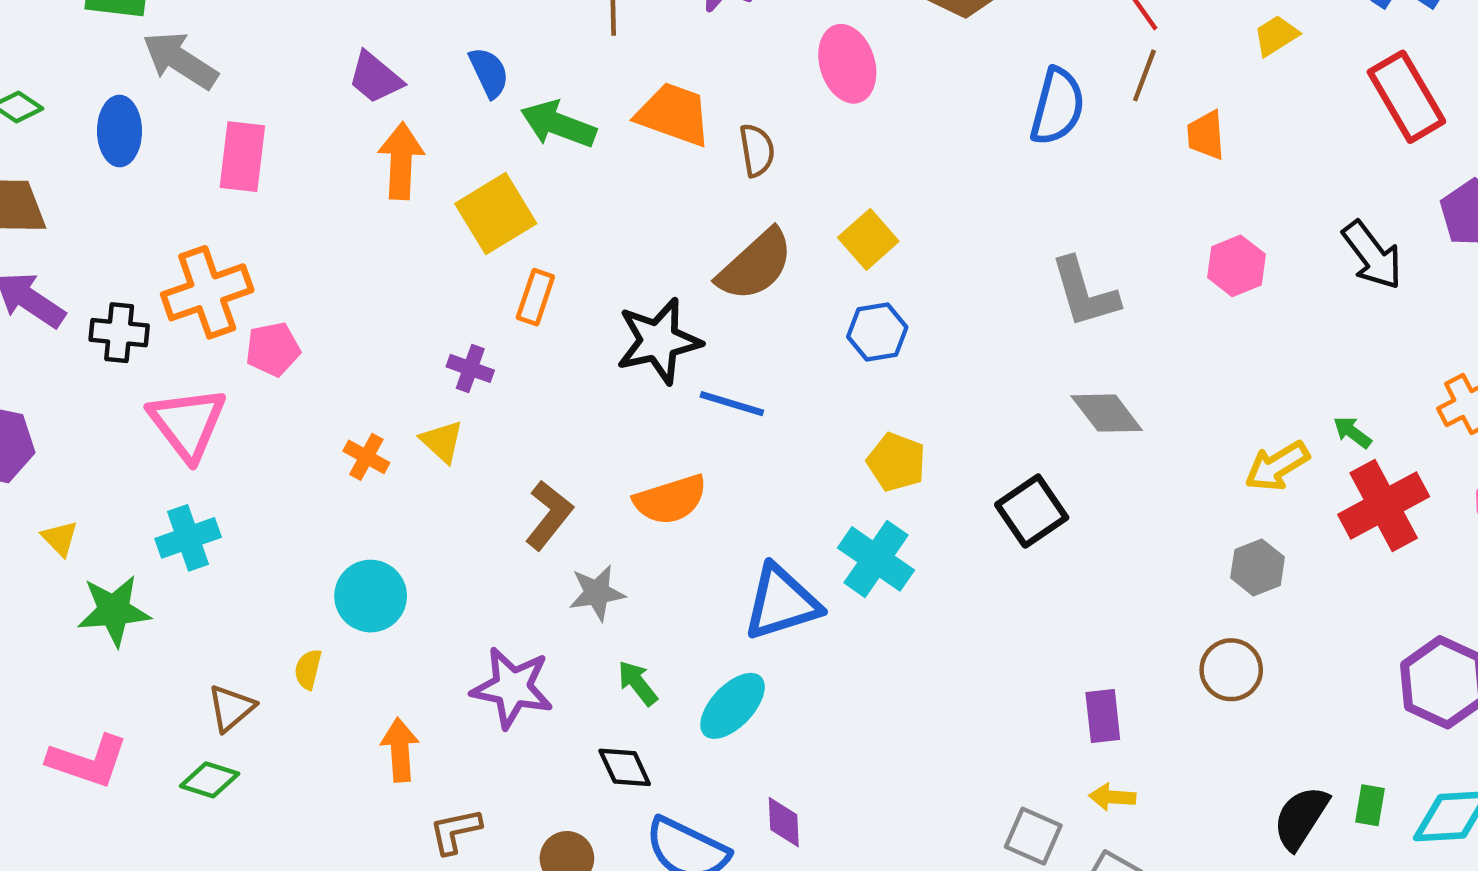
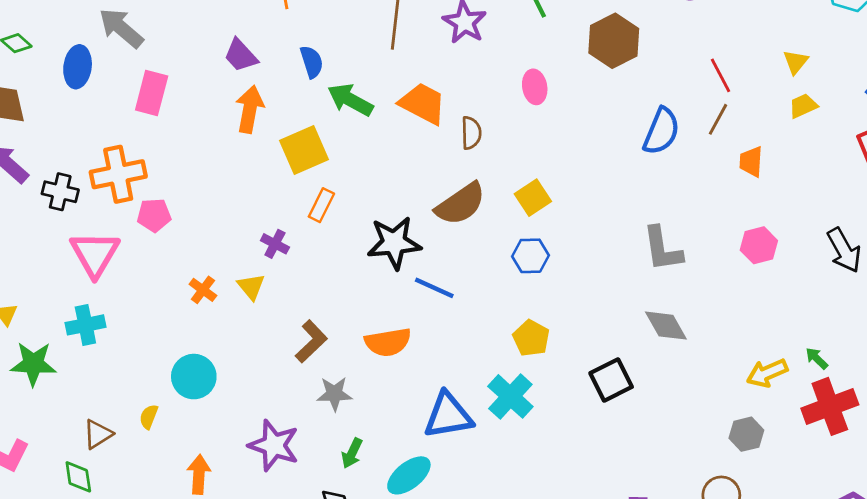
pink ellipse: (847, 64) -> (535, 87), size x0.7
green arrow: (638, 683) -> (352, 453), turned -124
green diamond: (210, 780) -> (78, 477), turned 56

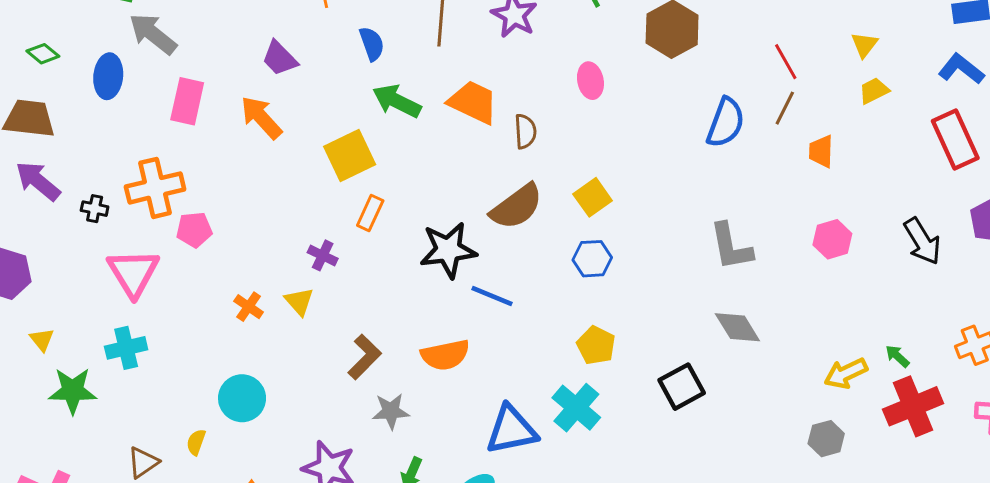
blue semicircle: (312, 62) -> (372, 44), moved
orange arrow: (250, 109) -> (261, 117), moved, turned -51
black cross: (60, 192) -> (95, 209), size x0.7

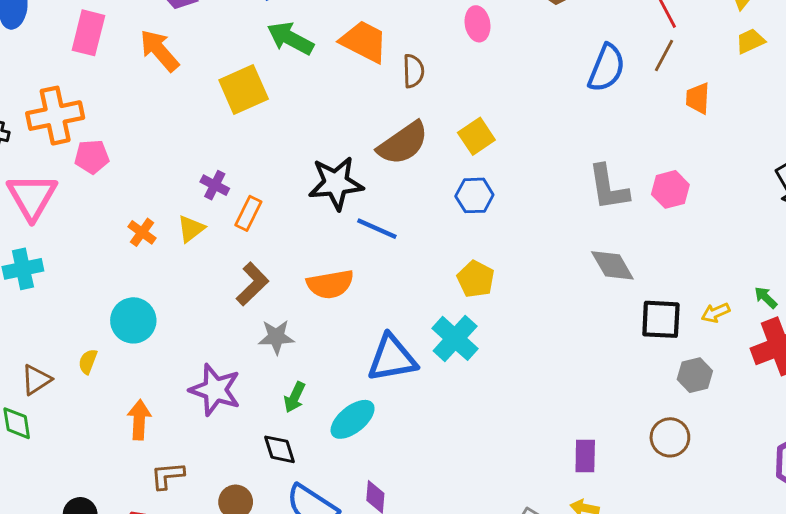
orange rectangle: (370, 213) -> (248, 213), moved
pink hexagon: (832, 239) -> (670, 189), moved
yellow triangle: (299, 301) -> (191, 229), turned 32
yellow arrow: (846, 373) -> (716, 313), size x0.7
black square: (682, 387) -> (661, 319), moved, turned 30

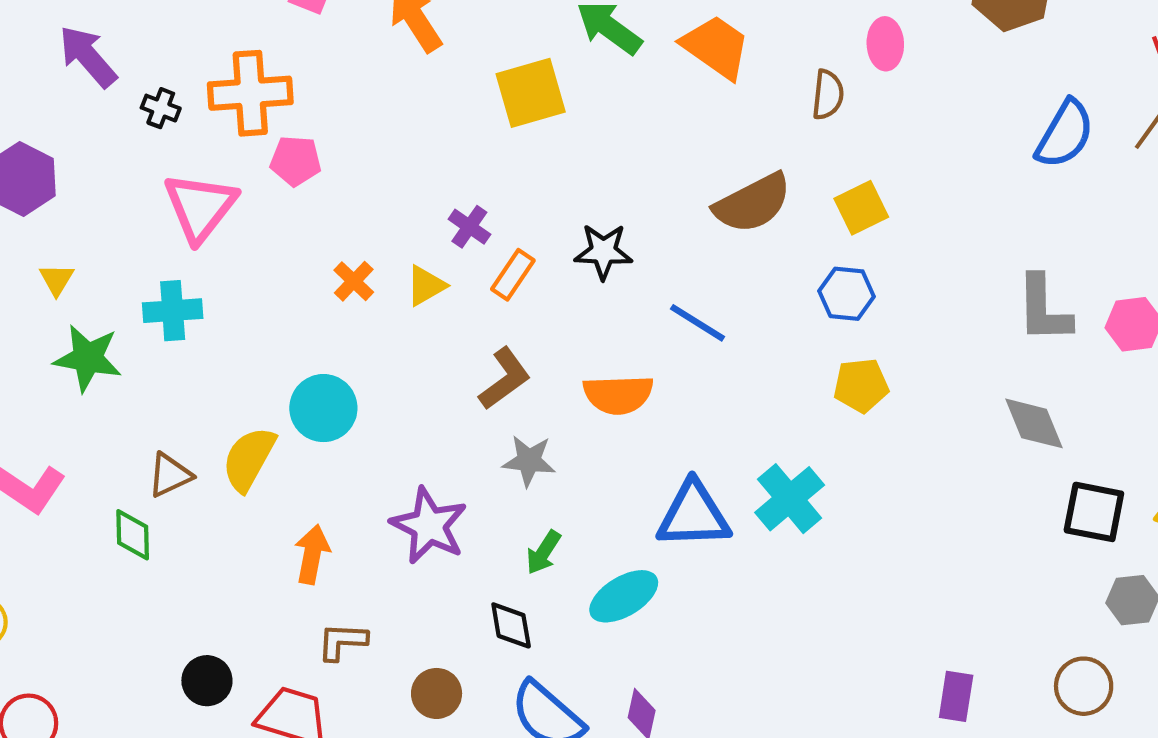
brown semicircle: (413, 71) -> (828, 95), moved
black star: (336, 183) -> (603, 251), moved, size x0.7
yellow pentagon: (476, 279) -> (861, 385), moved, turned 30
yellow semicircle: (88, 362) -> (249, 459), size x1.8

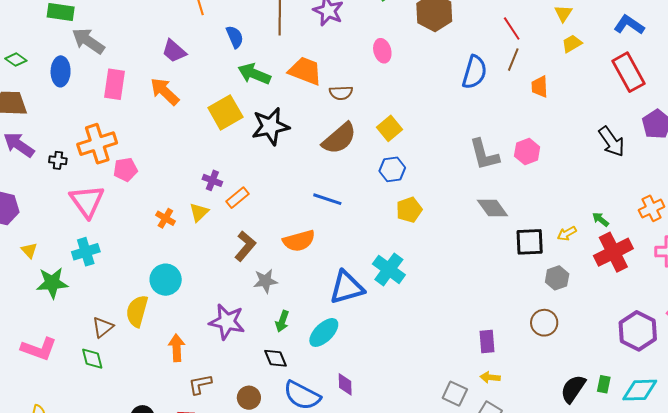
brown semicircle: (828, 95) -> (341, 93), moved, turned 95
black star: (603, 251) -> (270, 126), moved, size x1.4
orange rectangle: (513, 275) -> (237, 198), turned 30

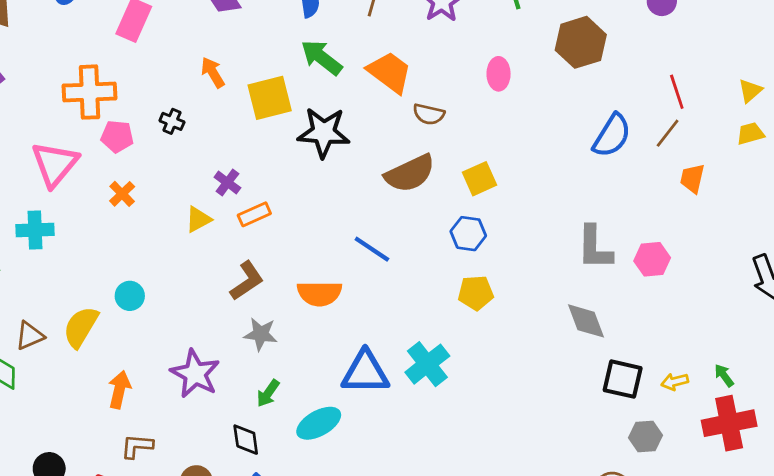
orange arrow: (165, 91) -> (213, 72), moved, size x0.7
black cross: (58, 160) -> (172, 121), moved
orange cross: (165, 218) -> (122, 194), moved
cyan circle: (166, 280) -> (130, 296), size x0.7

